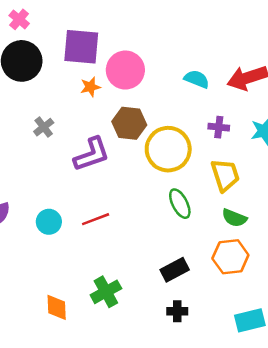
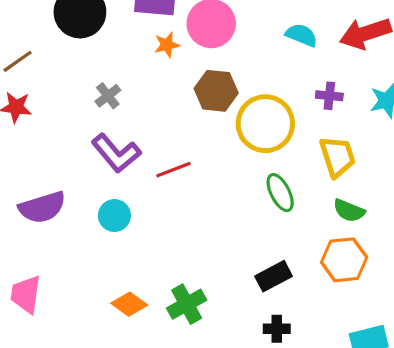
purple L-shape: (92, 154) -> (116, 153), moved, turned 69
red line: (96, 219) -> (173, 170), moved
orange diamond: (57, 307) -> (129, 304), moved, turned -52

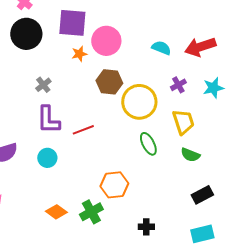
purple cross: (329, 96) -> (178, 85), turned -35
purple L-shape: (116, 153) -> (48, 120), turned 40
orange hexagon: (344, 260) -> (114, 185), moved
black rectangle: (274, 276) -> (202, 195), moved

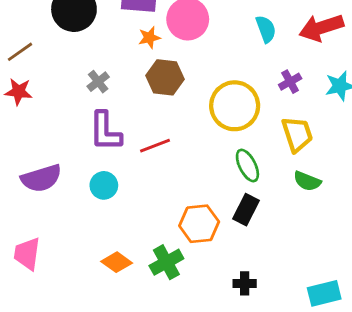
cyan semicircle: (161, 48) -> (266, 29), turned 48
brown hexagon: (109, 82) -> (165, 77), moved
black rectangle: (202, 195) -> (246, 210), moved, turned -35

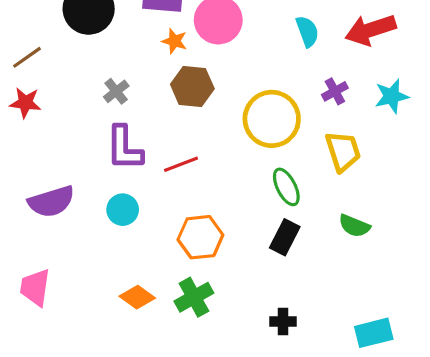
orange star: (149, 38) -> (174, 41), turned 30
green semicircle: (307, 181) -> (354, 226), moved
orange hexagon: (199, 224) -> (200, 237), moved

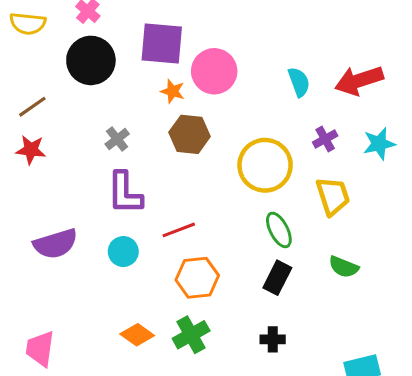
red line: (181, 164) -> (179, 230), moved
pink trapezoid: (35, 287) -> (40, 349), moved
black cross: (283, 321) -> (273, 339), moved

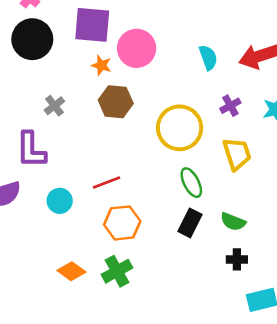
purple L-shape: (125, 193) -> (31, 150), moved
green semicircle: (344, 267) -> (233, 222), moved
black cross: (273, 339) -> (237, 259), moved

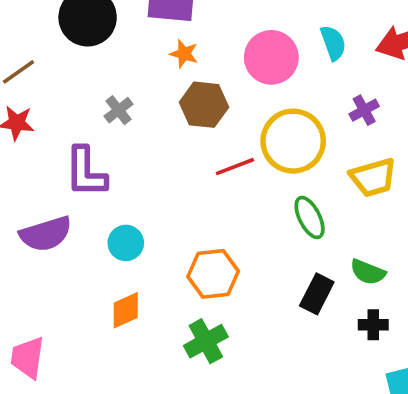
pink circle: (137, 48) -> (271, 57), moved
yellow trapezoid: (237, 154) -> (373, 177), turned 92
red line: (107, 183) -> (235, 167), moved
black rectangle: (190, 223) -> (317, 294), moved
orange diamond: (71, 271) -> (126, 310), moved, turned -60

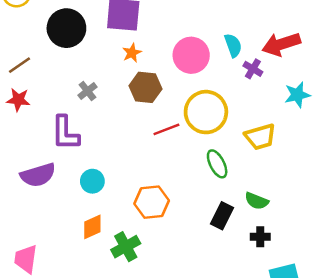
orange star: (184, 54) -> (132, 53), turned 30
purple cross: (364, 110) -> (253, 69), moved, turned -30
green cross: (206, 341) -> (126, 247), moved

